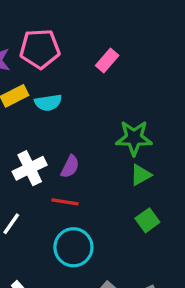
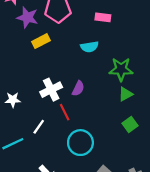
pink rectangle: (107, 61) -> (103, 17), turned 56
cyan semicircle: (48, 103) -> (89, 47), moved
red line: (65, 202) -> (65, 112), moved, turned 54

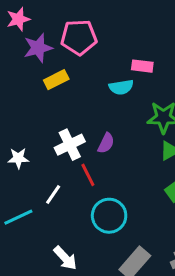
purple star: (27, 17) -> (38, 48), turned -30
pink rectangle: (103, 17) -> (142, 66), moved

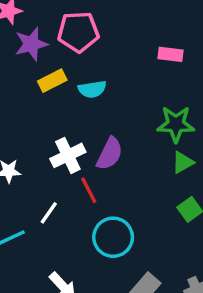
pink rectangle: (142, 66) -> (171, 54), moved
cyan semicircle: (121, 87) -> (92, 89), moved
purple semicircle: (106, 143) -> (110, 154), size x1.4

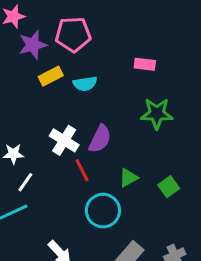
pink rectangle: (171, 54) -> (145, 64), moved
white cross: (68, 155) -> (64, 140), turned -32
green triangle: (183, 162) -> (128, 178), moved
white line: (49, 213) -> (25, 182), moved

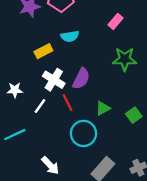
pink rectangle: (145, 64) -> (115, 21), turned -56
yellow rectangle: (51, 76) -> (43, 51), moved
white line: (25, 182) -> (40, 106), moved

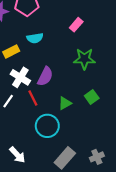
green square: (134, 115) -> (92, 97), moved

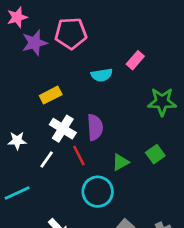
cyan semicircle: (35, 38) -> (102, 75), moved
green star: (84, 59) -> (162, 102), moved
purple semicircle: (45, 76) -> (95, 127), turned -30

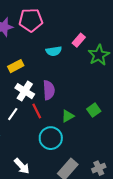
green star: (162, 102) -> (99, 55), moved, turned -30

